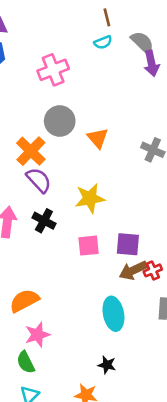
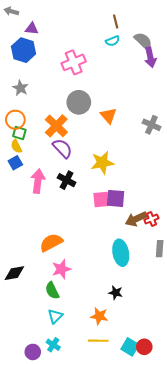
purple square: (128, 244) -> (116, 198), moved

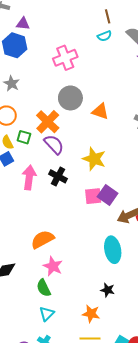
orange triangle: (108, 116) -> (100, 111), turned -30
green square: (19, 133) -> (24, 137), moved
yellow star: (102, 163) -> (94, 159), turned 30
purple square: (116, 198) -> (108, 195), turned 30
pink star: (61, 269) -> (53, 266), turned -30

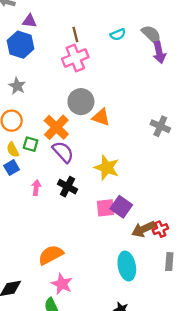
brown line: (108, 16) -> (75, 35), moved
orange triangle: (100, 111) -> (101, 117), moved
pink arrow: (29, 177) -> (36, 188), size x0.6

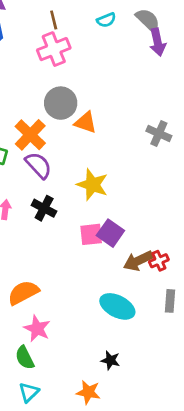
cyan ellipse: (127, 266) -> (117, 306), turned -52

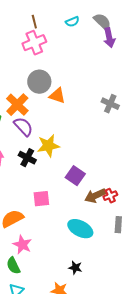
yellow star: (92, 185) -> (48, 146), moved, turned -30
pink square: (91, 234) -> (41, 199), moved

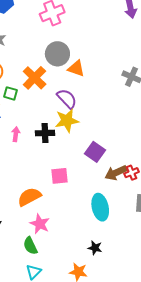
purple semicircle: (23, 127) -> (67, 99), moved
black cross: (27, 158) -> (45, 133), turned -30
cyan ellipse: (80, 229) -> (100, 207), turned 50

